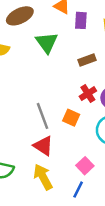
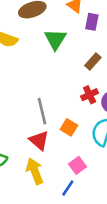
brown rectangle: (87, 60) -> (93, 62), turned -35
orange square: (71, 118) -> (69, 127), moved

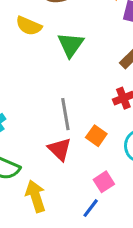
green triangle: (55, 39) -> (71, 45), moved
yellow arrow: (35, 171) -> (36, 196), moved

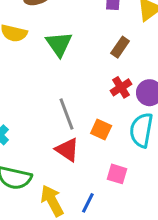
pink square: (104, 182) -> (117, 174), turned -30
blue line: (91, 208) -> (88, 203), moved

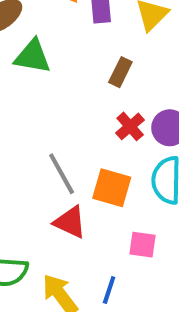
green triangle: (59, 44) -> (33, 56), moved, turned -36
orange square: (101, 130) -> (112, 188), size x1.4

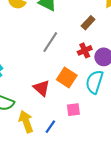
gray line: (62, 174) -> (50, 42), moved, turned 45
pink square: (143, 245) -> (73, 110), turned -32

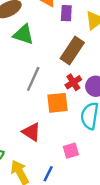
brown rectangle: (88, 23) -> (72, 51), size x1.6
orange square: (67, 77) -> (58, 103), moved, turned -30

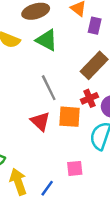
gray line: (33, 79) -> (49, 88), turned -60
red triangle: (31, 132) -> (40, 121), moved

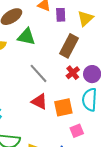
orange square: (70, 117) -> (63, 107), moved

